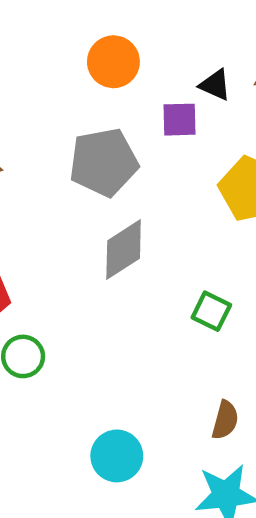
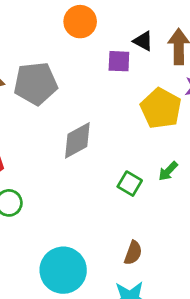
gray pentagon: (104, 162) -> (36, 84), moved
cyan circle: (117, 456) -> (63, 270), size x1.4

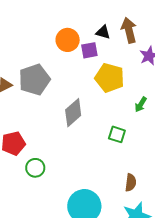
orange circle: (80, 22) -> (68, 40), moved
yellow pentagon: (161, 108) -> (110, 78), moved
green arrow: (168, 171) -> (141, 105), moved

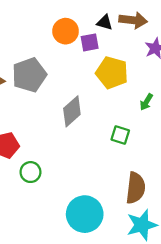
brown arrow: (129, 30) -> (133, 20), turned 110
brown semicircle: (131, 183) -> (136, 188), size x1.6

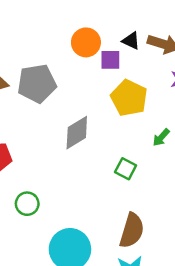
green circle: (30, 172) -> (27, 204), moved

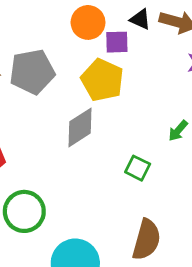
yellow pentagon: (129, 98) -> (102, 80), moved
green circle: (27, 204) -> (24, 211), size x1.5

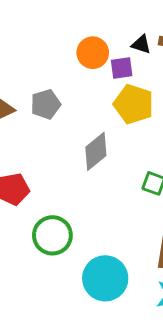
gray pentagon: (32, 72) -> (46, 104), size x0.7
yellow pentagon: (102, 80) -> (134, 104), moved

